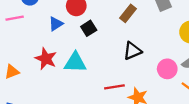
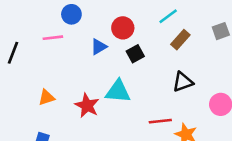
red star: (46, 59) -> (87, 106), moved

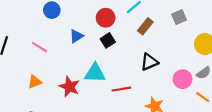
red circle: (123, 28) -> (106, 18), moved
pink line: (53, 38) -> (40, 47), moved, turned 42
red line: (160, 121) -> (121, 89), moved

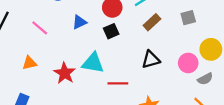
pink circle: (183, 79) -> (188, 63), moved

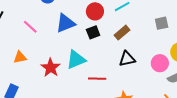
blue triangle: (79, 22) -> (65, 23), size x1.5
brown rectangle: (152, 22) -> (122, 33), moved
cyan triangle: (93, 63) -> (76, 60), turned -35

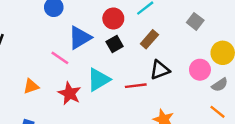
gray square: (162, 23) -> (195, 21), turned -32
pink line: (30, 27) -> (60, 58), moved
red line: (97, 79) -> (136, 86), moved

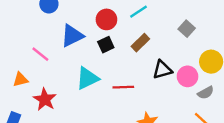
pink line: (60, 58) -> (40, 54), moved
black triangle: (160, 70) -> (162, 70), moved
red star: (70, 93) -> (45, 99), moved

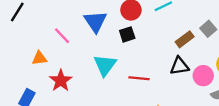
blue triangle: (72, 36) -> (95, 22), turned -45
brown rectangle: (140, 43) -> (185, 39), moved
cyan triangle: (87, 78) -> (105, 65), turned -35

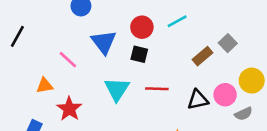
black square: (127, 34) -> (139, 54), turned 35
black triangle: (179, 66) -> (198, 100), moved
red line: (139, 78) -> (157, 89), moved

